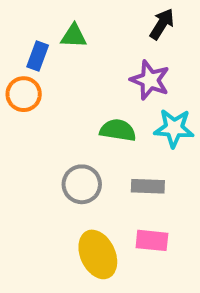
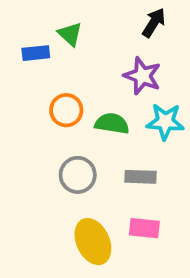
green triangle: (74, 36) -> (70, 34), turned 40
blue rectangle: (38, 56) -> (36, 53), turned 64
orange circle: (24, 94) -> (66, 110), moved

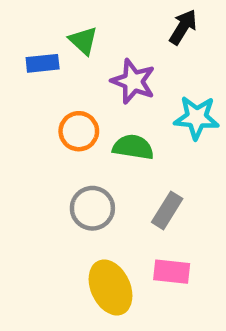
purple star: (142, 76) -> (133, 81), moved
cyan star: (165, 122) -> (197, 118), moved
gray rectangle: (140, 177) -> (167, 210), turned -60

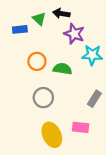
black arrow: (183, 27) -> (61, 13), moved, turned -112
purple star: (133, 81) -> (74, 34), moved
gray rectangle: (167, 210) -> (94, 99), moved

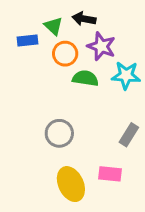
orange circle: (37, 61) -> (65, 54), moved
green semicircle: (62, 69) -> (85, 78), moved

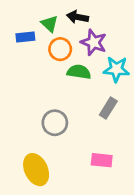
gray rectangle: (129, 135) -> (108, 108), moved
yellow ellipse: (71, 184) -> (36, 170), moved

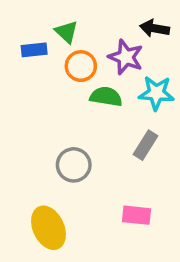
black arrow: (78, 17) -> (155, 28), moved

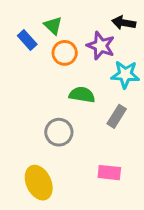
blue rectangle: (34, 50) -> (27, 40), turned 54
green semicircle: (106, 97) -> (82, 95), moved

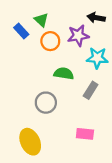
purple star: (101, 46) -> (78, 36), turned -30

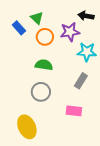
green semicircle: (64, 74) -> (44, 65), moved
pink rectangle: (85, 134) -> (74, 111), moved

